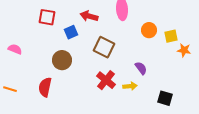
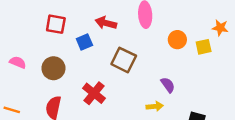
orange star: (184, 50) -> (220, 28), moved
brown circle: (62, 60) -> (53, 68), moved
red cross: (106, 80) -> (94, 93), moved

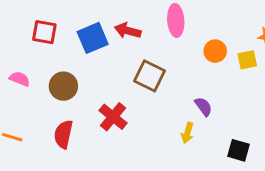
red square: (56, 24) -> (44, 32), moved
blue square: (84, 42) -> (93, 38), moved, size x1.5
yellow arrow: (155, 106) -> (187, 133), turned 112

